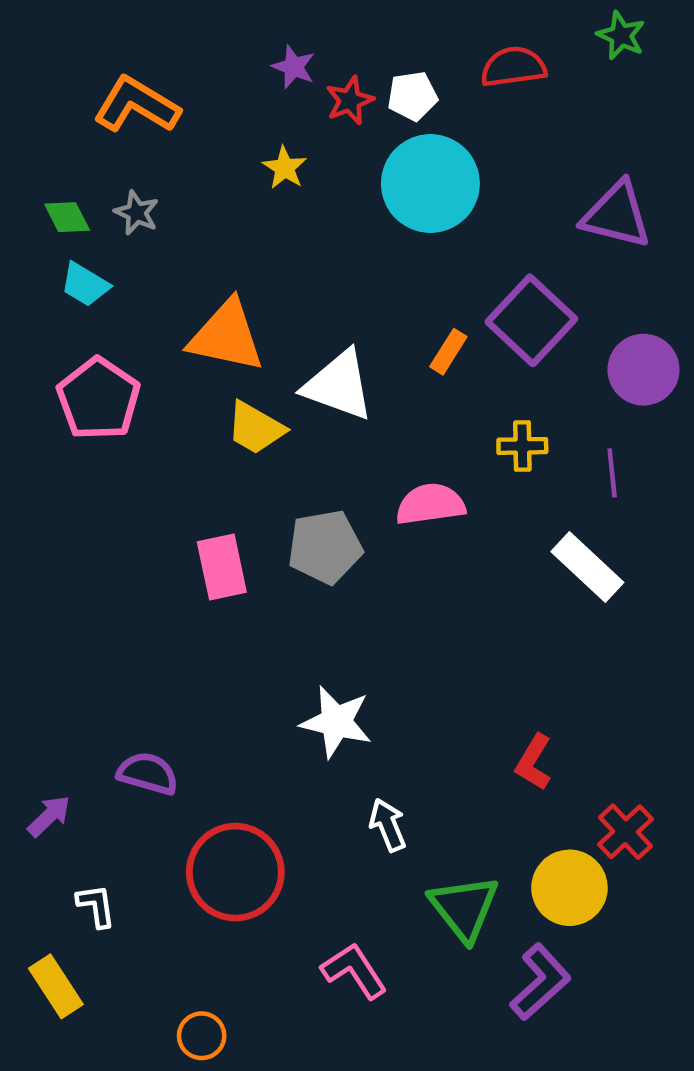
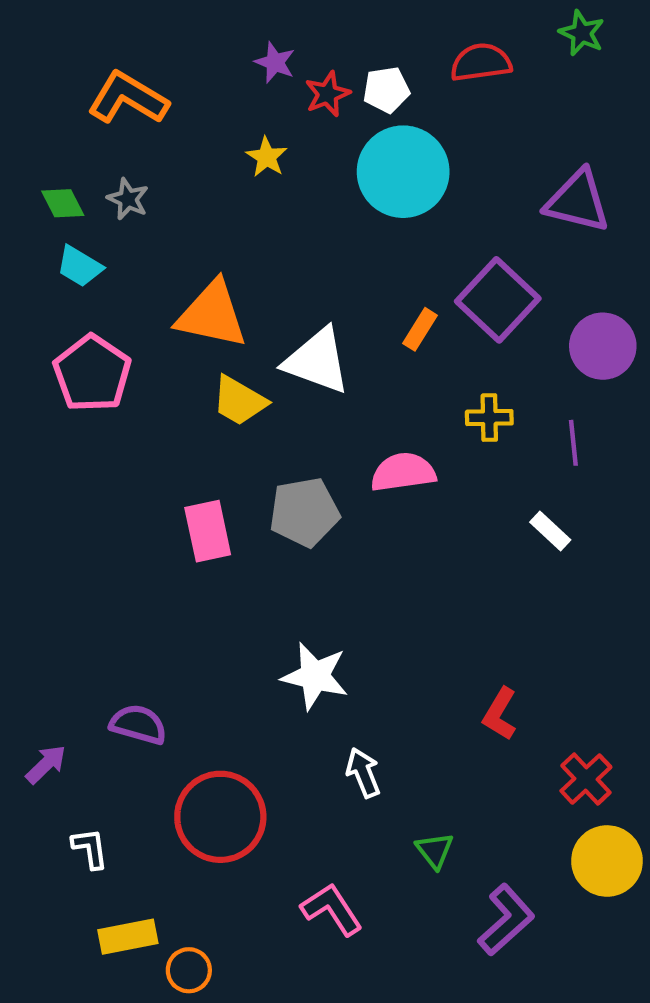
white rectangle: (587, 567) -> (550, 531), size x0.6
yellow circle: (569, 888) -> (607, 861), moved
green triangle: (464, 908) -> (435, 850), size x0.6
yellow rectangle: (56, 986) -> (128, 937), moved, turned -68

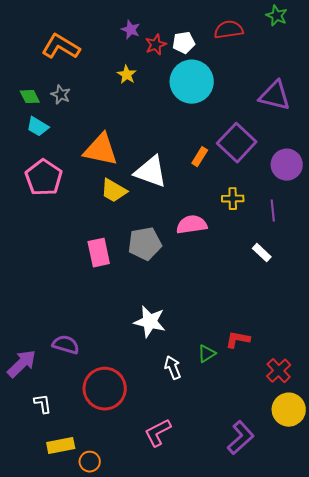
red L-shape: (500, 714) -> (238, 340), turned 70
purple arrow: (46, 764) -> (22, 364), size x1.5
green triangle: (435, 850) -> (207, 354), moved, turned 36
pink L-shape: (332, 909) -> (158, 433), turned -84

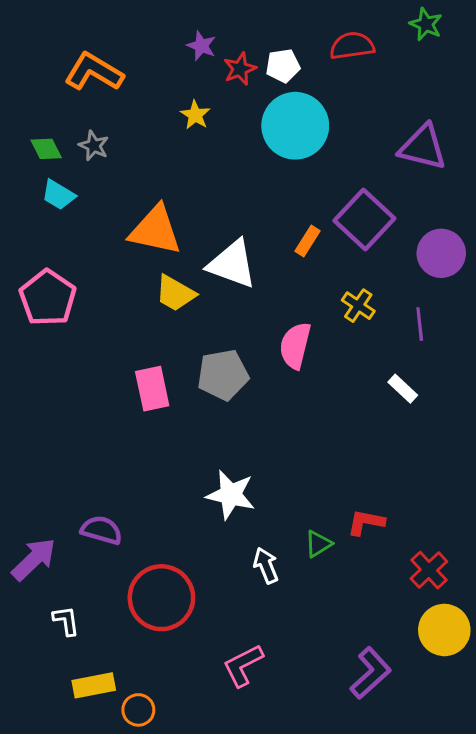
pink pentagon: (44, 178) -> (48, 298), moved
yellow cross: (233, 199) -> (358, 306), turned 35
pink semicircle: (192, 225) -> (295, 346), turned -68

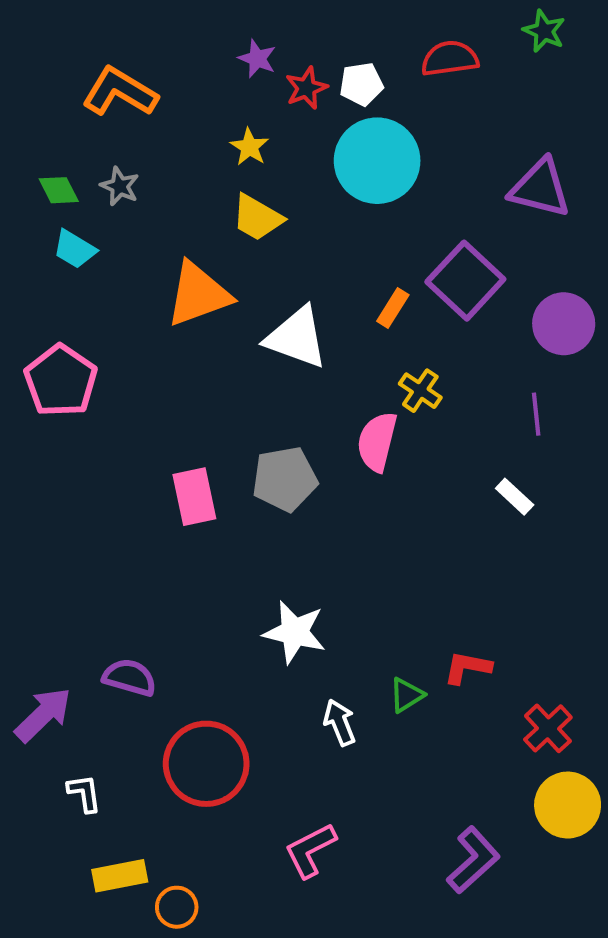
orange triangle: (155, 230) -> (198, 294), turned -32
yellow trapezoid: (175, 293) -> (257, 218), moved
yellow cross: (358, 306) -> (420, 391), moved

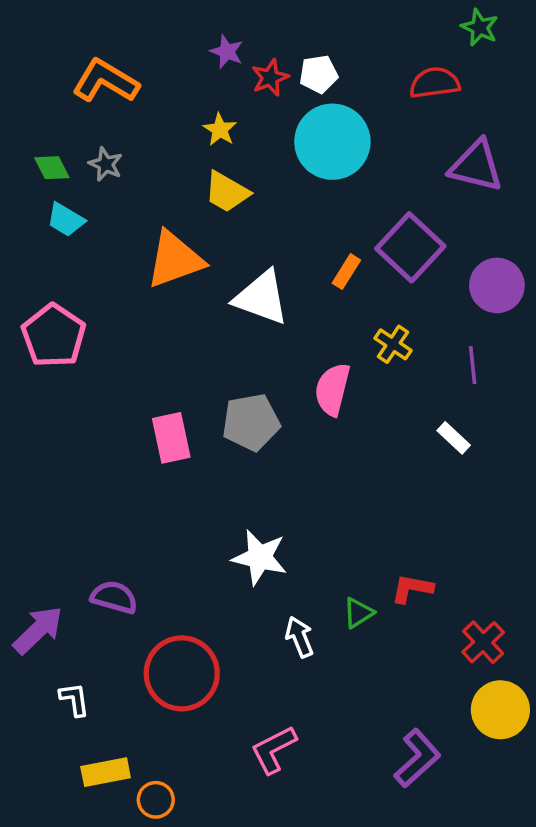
red semicircle: (450, 59) -> (435, 83), moved
yellow cross: (420, 391) -> (393, 344), moved

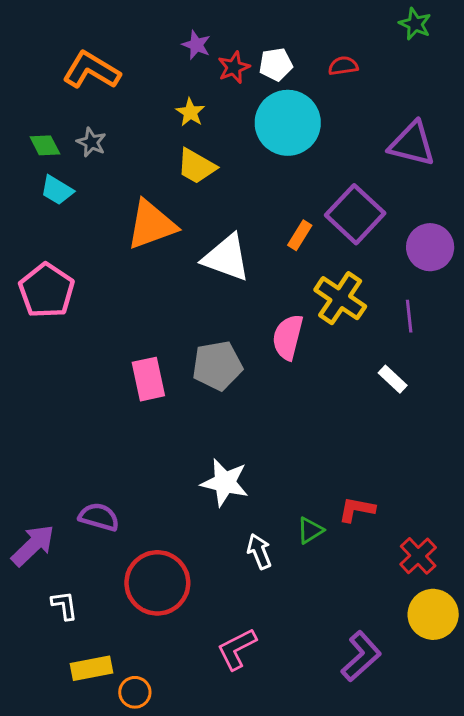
red semicircle: (435, 83) -> (343, 66), moved, size x0.7
yellow cross: (393, 344) -> (340, 298), size x1.6

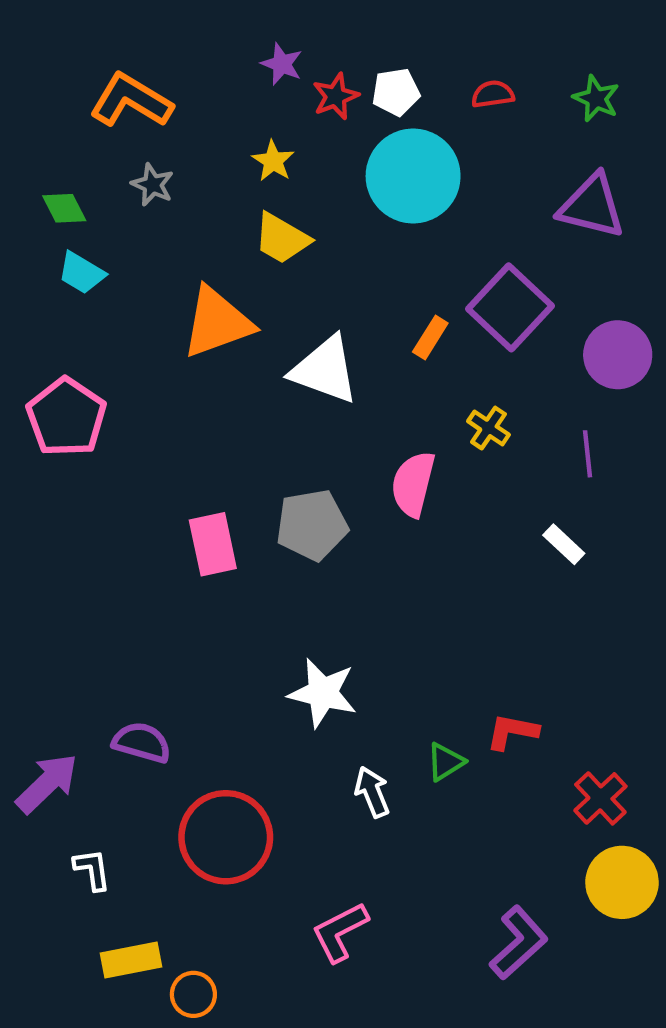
green star: (415, 24) -> (596, 98), moved
gray star: (91, 142) -> (153, 185), moved
yellow cross: (340, 298) -> (488, 428), size x0.6

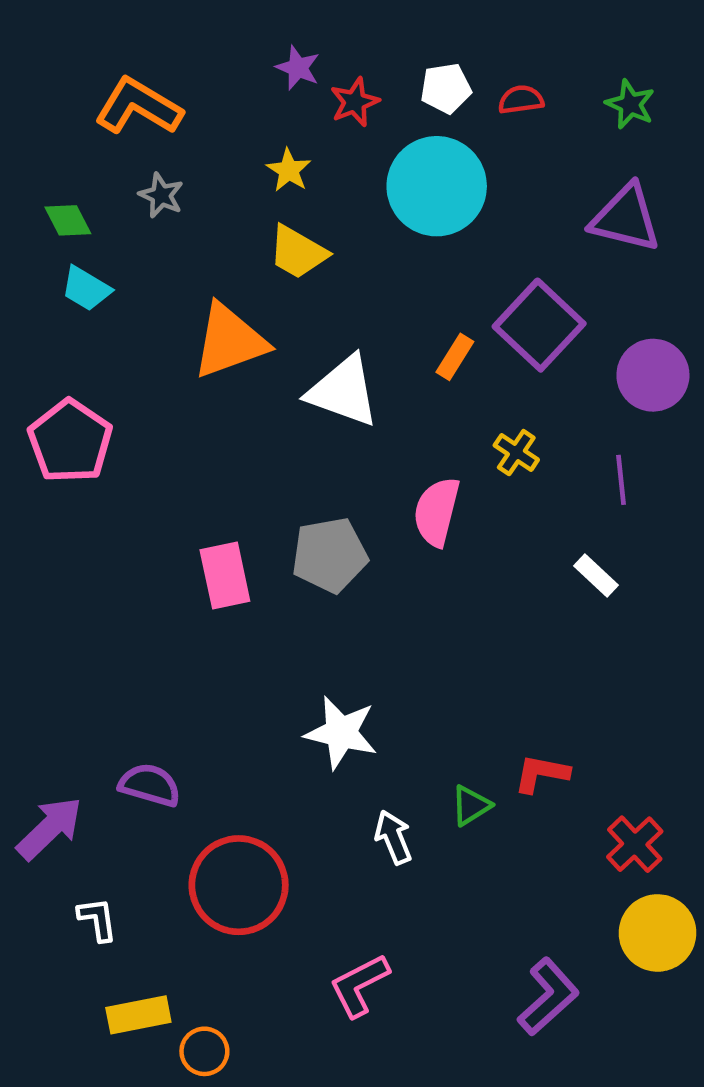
white pentagon: (396, 92) -> (446, 88), moved

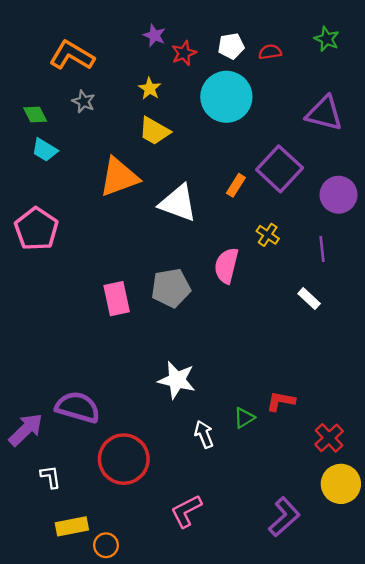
green star: (630, 104) -> (327, 39), moved
purple semicircle: (150, 785) -> (78, 407), size x1.4

